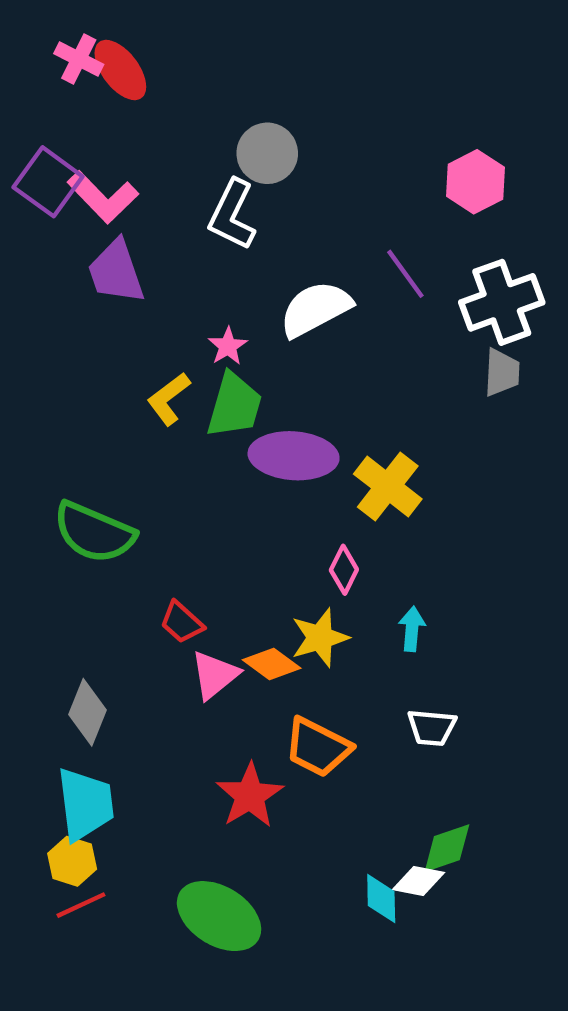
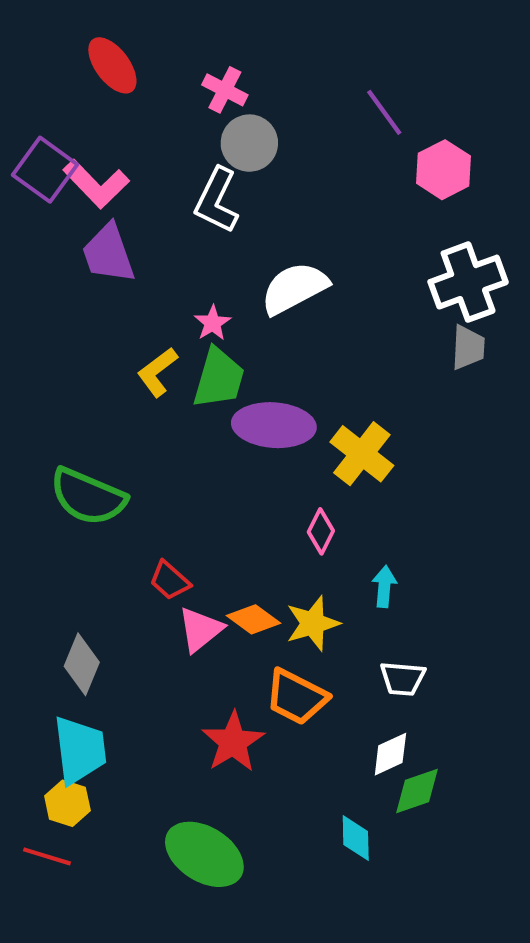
pink cross: (79, 59) -> (225, 90), moved
purple line: (405, 274) -> (384, 112), moved
yellow star: (320, 638) -> (313, 623), moved
white diamond: (418, 881) -> (390, 754), moved, turned -36
red line: (81, 905) -> (47, 856), moved, turned 42

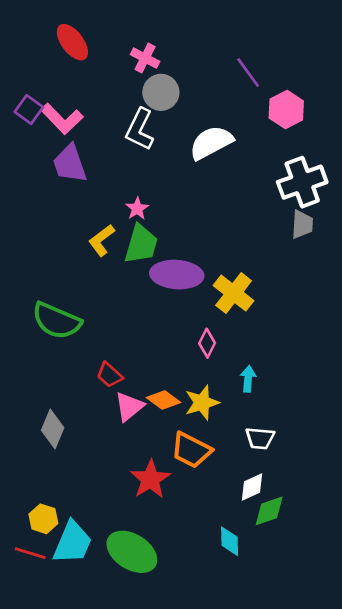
purple square: (45, 170) -> (29, 110), size x0.7
white semicircle: (294, 288) -> (211, 143), moved
cyan trapezoid: (80, 750) -> (72, 543), moved, turned 30

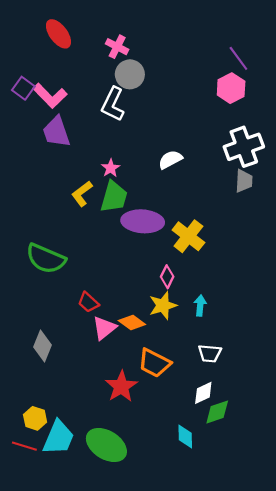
purple line: (248, 73) -> (238, 58), moved
white semicircle: (211, 143) -> (170, 160), moved, size x0.7
yellow star: (202, 403) -> (163, 305), moved

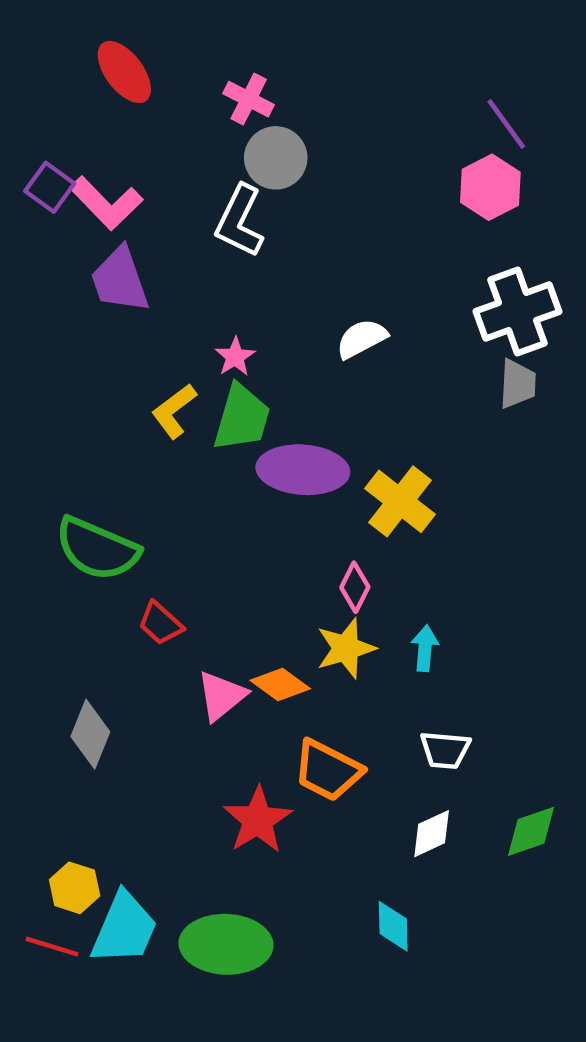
red trapezoid: (88, 302) -> (160, 623), moved
green diamond: (217, 412) -> (531, 831), moved
green ellipse: (106, 445) -> (226, 944), turned -30

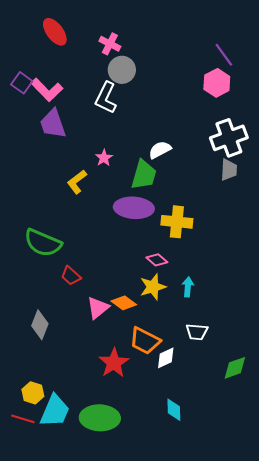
green trapezoid: (242, 418) -> (144, 175), moved
yellow cross: (400, 501) -> (177, 222), turned -32
pink diamond: (355, 587) -> (157, 260), turned -75
white diamond: (432, 834) -> (166, 358), moved

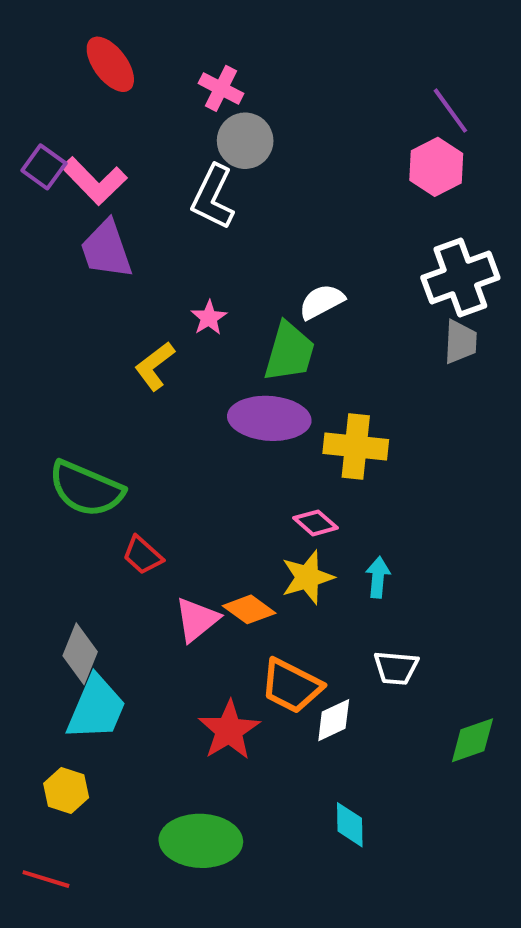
cyan trapezoid: (55, 411) -> (96, 708), moved
red line: (23, 419) -> (46, 879), moved

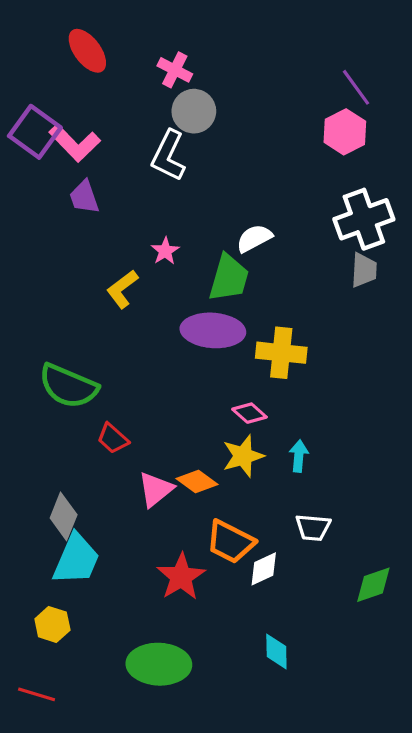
purple square: (44, 167) -> (35, 132), size x1.5
purple trapezoid: (106, 249) -> (84, 197), size x0.7

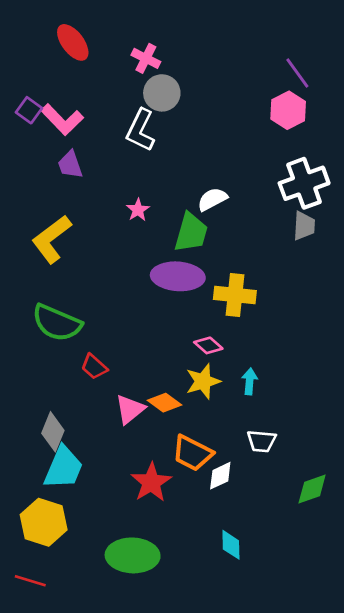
purple square: (35, 132) -> (29, 110), size x0.6
yellow L-shape: (122, 289) -> (52, 239), moved, size x1.5
yellow hexagon: (52, 624) -> (44, 522), size x1.6

